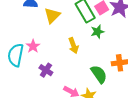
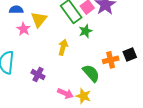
pink star: (33, 46) -> (24, 29), moved
yellow arrow: (73, 46) -> (63, 47), turned -140

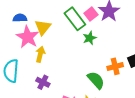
pink star: (24, 29) -> (28, 37), size x1.6
yellow arrow: (63, 47) -> (40, 54), moved

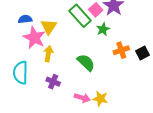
green star: (90, 38) -> (103, 29), moved
orange cross: (115, 66) -> (121, 50), moved
green semicircle: (96, 80) -> (86, 62), moved

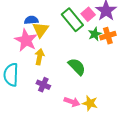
blue semicircle: (25, 19) -> (31, 20), moved
orange cross: (121, 50) -> (108, 36), moved

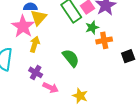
orange cross: (108, 36) -> (104, 40), moved
pink arrow: (72, 102) -> (51, 88), moved

